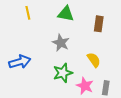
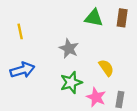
yellow line: (28, 13) -> (20, 31), moved
green triangle: (66, 14) -> (94, 18), moved
brown rectangle: (99, 24) -> (122, 18), moved

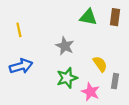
gray rectangle: (120, 99) -> (115, 81), moved

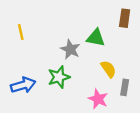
green triangle: (88, 17) -> (96, 38), moved
blue arrow: (21, 66) -> (23, 85), moved
green star: (67, 78) -> (59, 77), moved

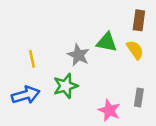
yellow line: (21, 32) -> (32, 59), moved
yellow semicircle: (108, 69) -> (135, 50), moved

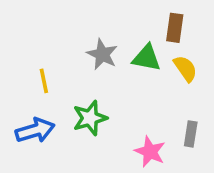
brown rectangle: (139, 20) -> (175, 28), moved
gray star: (78, 55) -> (102, 54), moved

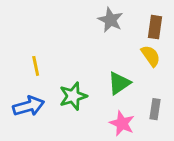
brown rectangle: (175, 28) -> (155, 27), moved
gray star: (102, 54) -> (110, 20), moved
green triangle: (146, 58) -> (119, 83), moved, turned -45

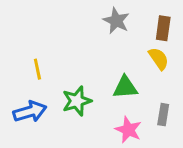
green triangle: (119, 83) -> (125, 87), turned 30

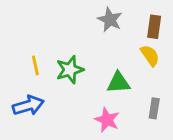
green star: (77, 101) -> (70, 70), moved
pink star: (128, 130) -> (107, 120), moved

